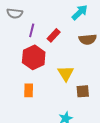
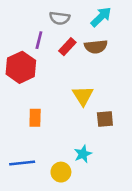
gray semicircle: (15, 13) -> (60, 18), moved
brown semicircle: (88, 39) -> (96, 47), moved
red hexagon: (34, 57) -> (21, 67), moved

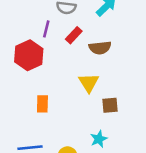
brown semicircle: (96, 47) -> (100, 48), moved
cyan star: (83, 154) -> (99, 139), moved

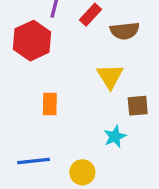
cyan star: (99, 139) -> (115, 137), moved

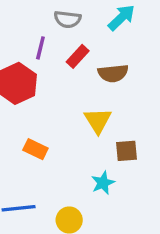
orange rectangle: (50, 104) -> (35, 149), turned -65

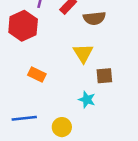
cyan star: (103, 183) -> (87, 100), turned -30

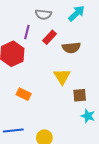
cyan star: (87, 100) -> (88, 116), moved

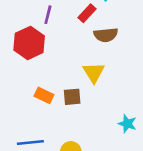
red rectangle: (50, 37) -> (87, 13), moved
brown square: (80, 95) -> (72, 97), moved

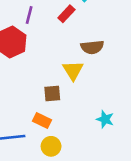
brown semicircle: (106, 35) -> (92, 47), moved
orange rectangle: (44, 95) -> (42, 121), moved

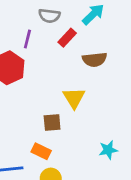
brown semicircle: (92, 47) -> (95, 60), moved
cyan star: (105, 119) -> (108, 150), turned -30

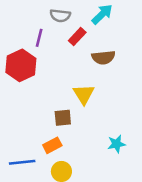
orange rectangle: (41, 151) -> (52, 145), turned -54

